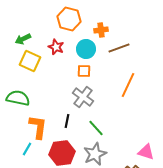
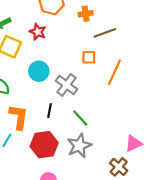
cyan circle: (86, 49) -> (39, 71), moved
orange square: (84, 71) -> (89, 57), moved
pink triangle: (146, 152) -> (134, 144), turned -42

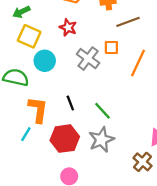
red star: (38, 32) -> (68, 27), moved
cyan circle: (39, 71) -> (45, 61), moved
gray cross: (66, 85) -> (88, 59), moved
black line: (49, 111) -> (70, 103), turned -32

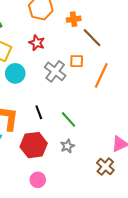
brown line: (128, 22) -> (92, 38), turned 65
gray star: (101, 140) -> (67, 146), size x0.6

